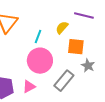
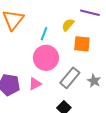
gray star: (88, 66) -> (94, 81), moved

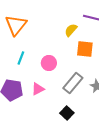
cyan line: (44, 34) -> (21, 58), moved
pink circle: (46, 58) -> (49, 63), size x0.6

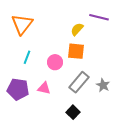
orange square: (85, 49) -> (76, 51), moved
pink triangle: (38, 89) -> (44, 88), turned 40

